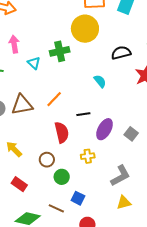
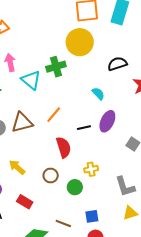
cyan triangle: (34, 63) -> (31, 80), size x1.5
purple ellipse: (105, 129) -> (107, 121), moved
gray L-shape: (120, 176) -> (125, 187), turned 105
green circle: (62, 177) -> (75, 187), moved
blue square: (78, 198) -> (92, 216), moved, turned -32

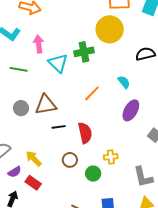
orange line: (54, 115) -> (92, 93), moved
black line: (84, 128) -> (59, 127), moved
yellow arrow: (17, 167) -> (34, 159), moved
red rectangle: (25, 202) -> (33, 183), moved

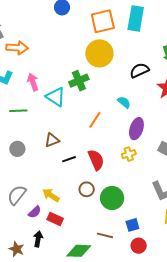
brown triangle: (46, 105) -> (52, 140), size x0.7
gray circle: (21, 108) -> (17, 149), moved
yellow cross: (111, 157) -> (129, 154), moved
green circle: (93, 174) -> (112, 198), size x1.5

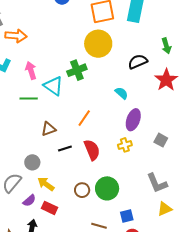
green line: (18, 111) -> (29, 98), moved
orange line: (95, 120) -> (84, 118), moved
gray circle: (17, 149) -> (32, 162), moved
brown circle: (87, 189) -> (82, 190), moved

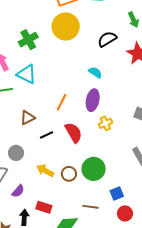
green cross: (77, 70) -> (28, 40), moved
purple ellipse: (133, 120) -> (93, 100), moved
yellow arrow: (46, 184) -> (45, 171), moved
red rectangle: (50, 208) -> (44, 207), moved

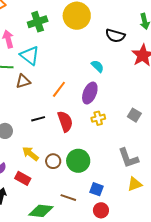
black semicircle: (107, 39) -> (115, 36), turned -144
brown triangle: (28, 118) -> (23, 81), moved
blue square: (117, 194) -> (97, 189), turned 32
red rectangle: (44, 207) -> (23, 178), moved

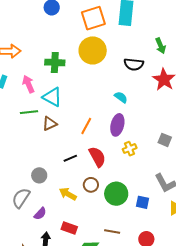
green cross: (38, 22) -> (55, 62), turned 30
brown circle: (53, 161) -> (91, 185), moved
red rectangle: (23, 178) -> (69, 228), moved
blue square: (97, 189) -> (143, 202), moved

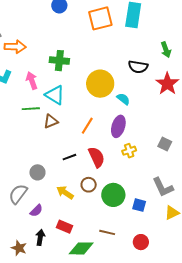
yellow circle: (93, 50) -> (100, 84), moved

